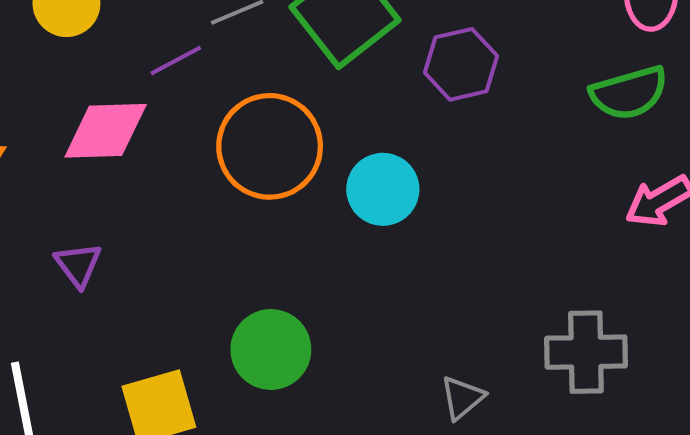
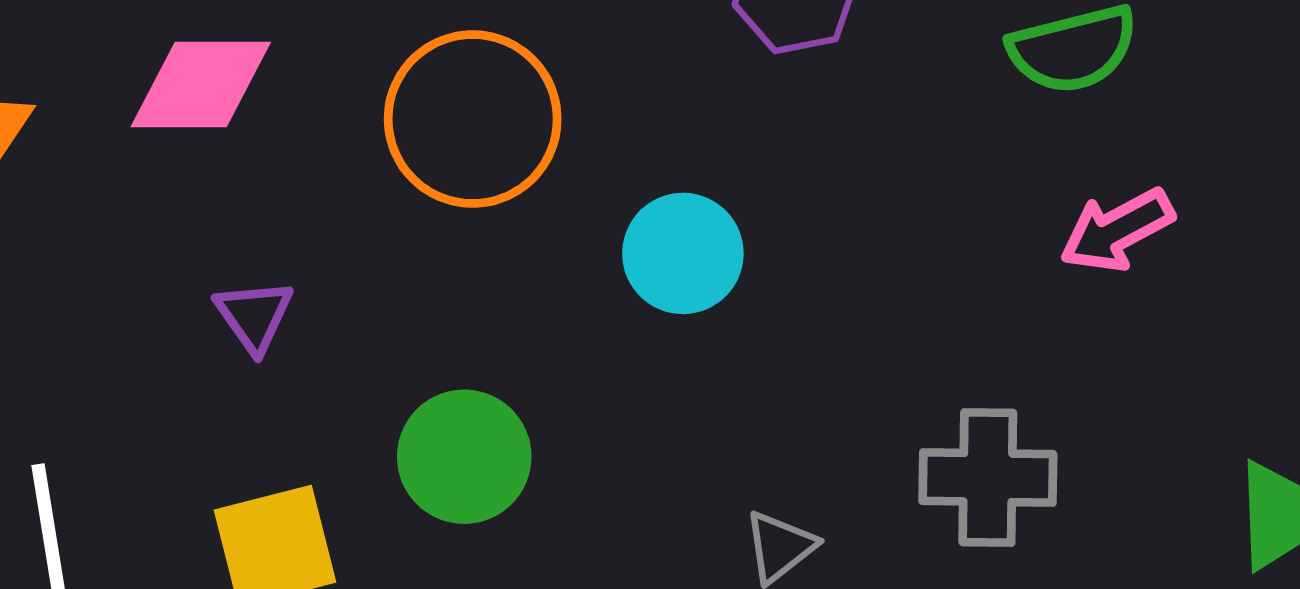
cyan circle: (383, 189) -> (683, 253), moved
purple triangle: (78, 265) -> (254, 316), moved

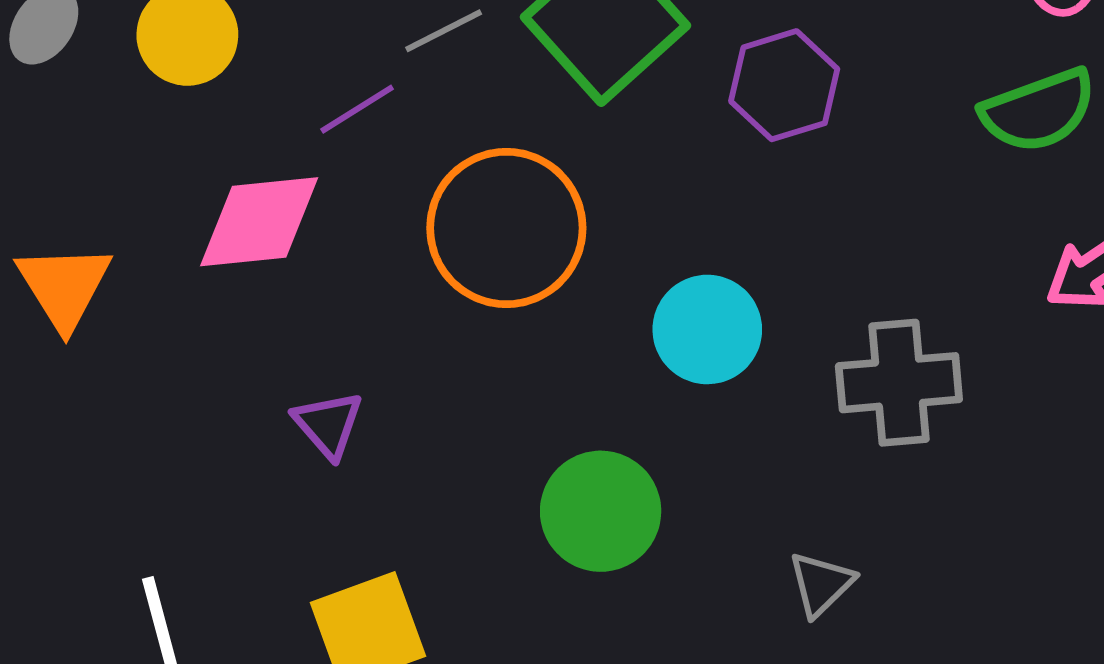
green circle: (464, 457) -> (601, 511), moved
gray cross: (988, 478) -> (899, 383), moved

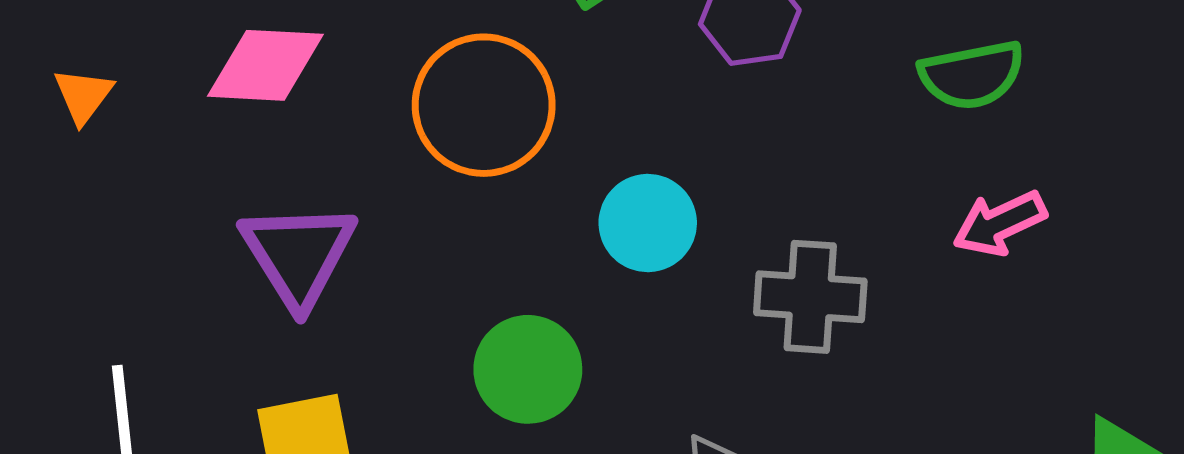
orange triangle: (64, 286) -> (83, 95), size x0.7
purple triangle: (328, 425) -> (298, 255), size x1.8

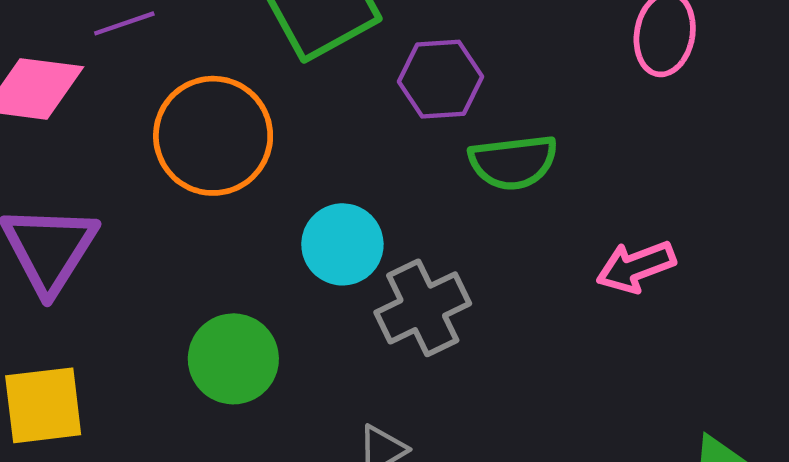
green semicircle: (972, 75) -> (513, 162), moved
gray cross: (810, 297) -> (423, 308), moved, turned -34

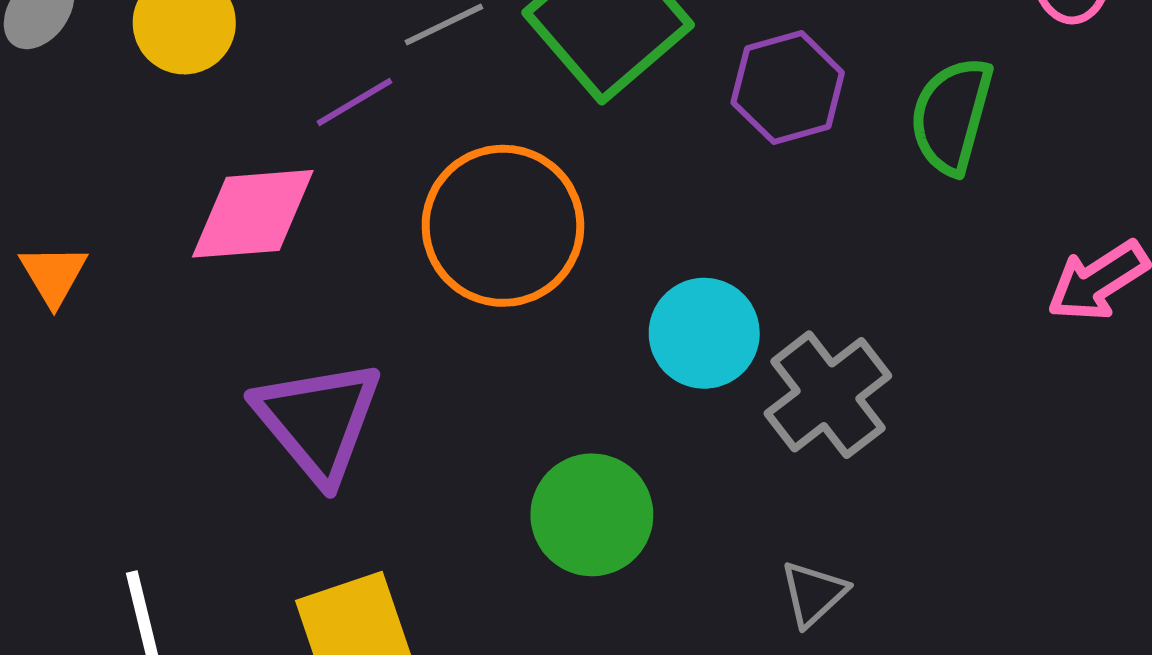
green semicircle: (513, 162) -> (951, 115), moved, turned 124

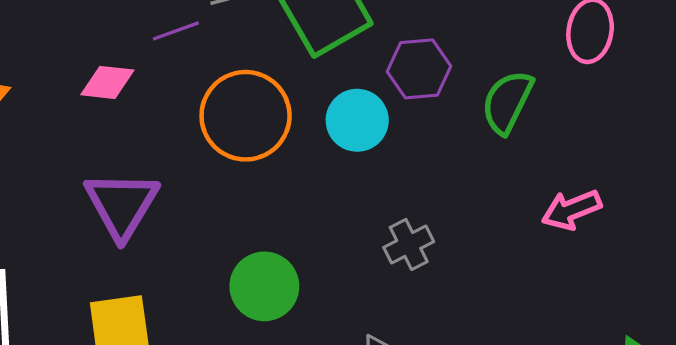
pink diamond: (253, 214) -> (107, 82), size x0.7
cyan circle: (704, 333) -> (357, 120), moved
gray cross: (828, 395) -> (409, 244), size x0.7

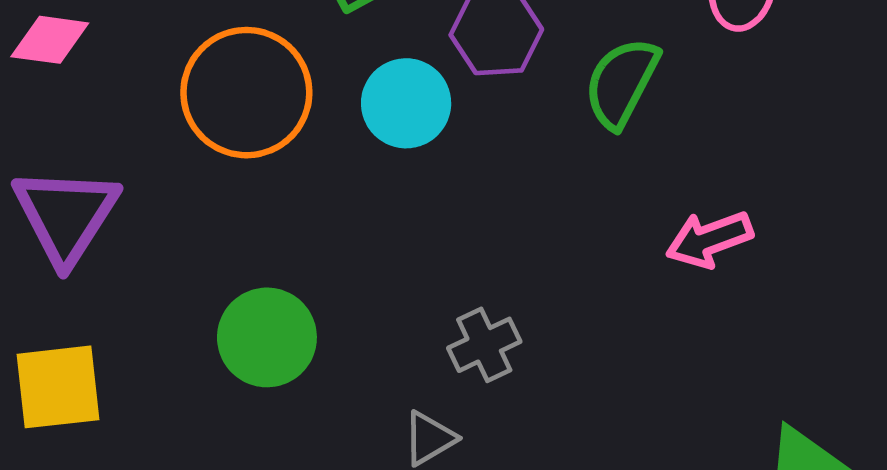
gray cross: (409, 244) -> (484, 345), moved

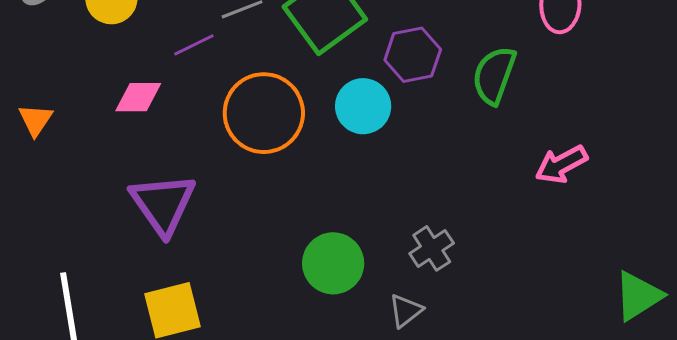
green circle: (267, 337) -> (333, 263), moved

